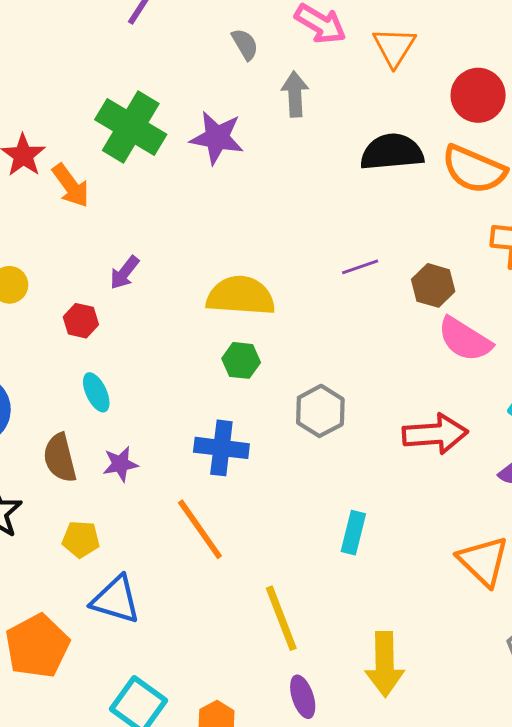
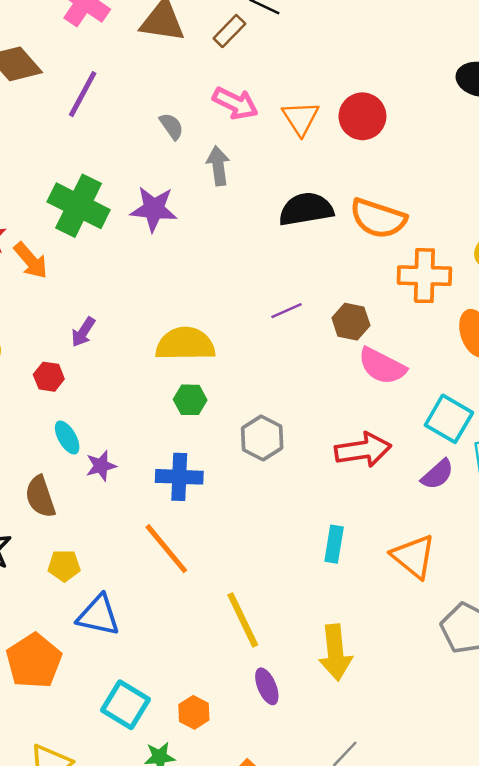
red circle: (478, 95) -> (362, 116), moved
purple star: (120, 464) -> (101, 466), moved
cyan rectangle: (353, 533) -> (334, 544), moved

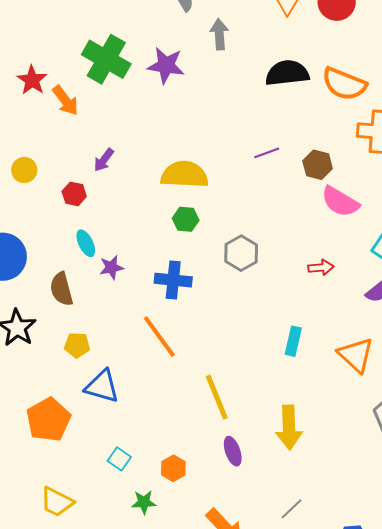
red arrow: (363, 450) -> (321, 268), size x0.6
cyan square: (125, 705) -> (119, 459), size x0.6

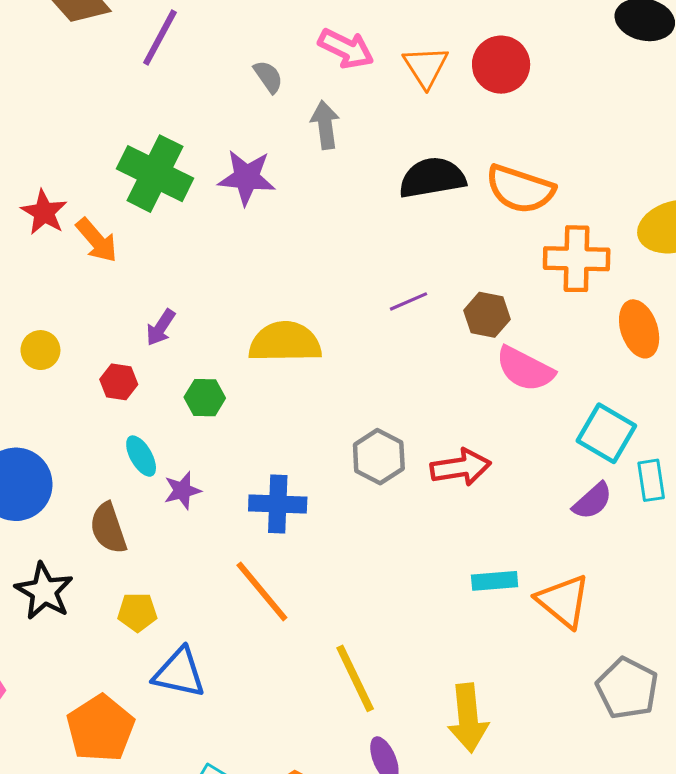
green hexagon: (186, 219) -> (205, 398), moved
red arrow: (321, 268) -> (461, 467), moved, size x1.5
cyan rectangle: (293, 341) -> (495, 581), moved, turned 76

